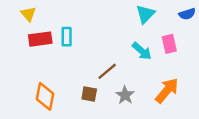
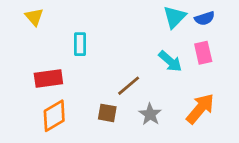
blue semicircle: (187, 14) -> (205, 18), moved
red rectangle: (40, 39) -> (48, 79), moved
orange diamond: (45, 96) -> (54, 116), turned 48

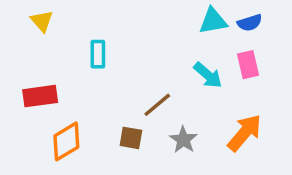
cyan triangle: (175, 17) -> (213, 21), turned 35
red rectangle: (48, 79) -> (40, 96), moved

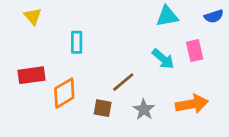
blue semicircle: (250, 23) -> (214, 16), moved
orange arrow: (245, 133) -> (192, 104), turned 40
orange diamond: (66, 141) -> (64, 93), moved

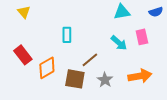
cyan rectangle: (77, 42) -> (67, 35), moved
red rectangle: (31, 75) -> (23, 55), turned 60
brown square: (103, 108) -> (75, 79), size x1.5

